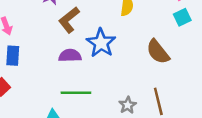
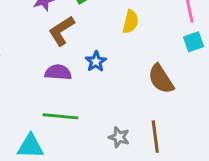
blue star: (101, 43) -> (96, 62), size x0.6
gray star: (128, 105) -> (119, 137), turned -30

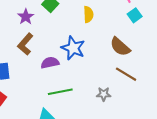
brown L-shape: (61, 31) -> (25, 44), moved
blue star: (96, 62) -> (73, 48), size x1.6
brown line: (155, 137) -> (126, 74), moved, turned -35

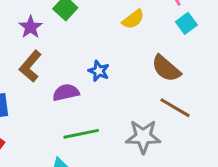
yellow semicircle: (88, 14) -> (133, 19), moved, turned 56
blue star: (73, 48) -> (99, 71), size x0.6
gray star: (104, 94) -> (143, 137), size x1.6

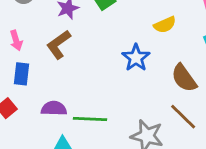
blue star: (99, 71) -> (136, 58), moved, size x1.4
purple semicircle: (66, 92) -> (54, 108), moved

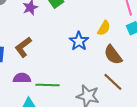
yellow semicircle: (165, 25) -> (104, 28), moved, turned -35
brown L-shape: (59, 45) -> (23, 47), moved

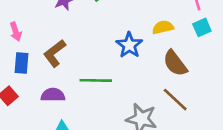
yellow semicircle: (104, 28) -> (163, 27), turned -133
green line: (48, 85) -> (96, 80), moved

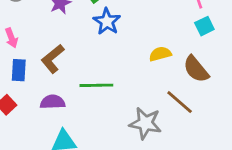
yellow semicircle: (163, 27) -> (160, 54), moved
blue star: (129, 45) -> (107, 21), moved
brown semicircle: (175, 63) -> (196, 69), moved

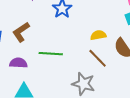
brown line: (180, 102) -> (98, 58), moved

